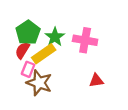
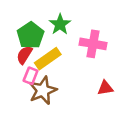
green star: (55, 37) -> (60, 24), moved
brown star: (39, 83) -> (43, 90), turned 30

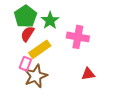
green pentagon: (31, 35) -> (25, 16), moved
red semicircle: (24, 55) -> (27, 34), moved

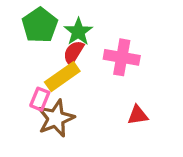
red semicircle: (27, 34) -> (74, 53), moved

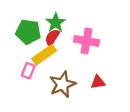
green pentagon: (40, 25) -> (28, 32), moved, turned -30
brown star: (56, 118) -> (62, 84), moved

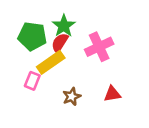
pink cross: (86, 41) -> (99, 47), turned -35
brown star: (62, 84) -> (72, 97), size x0.6

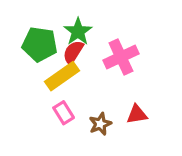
pink rectangle: (32, 81) -> (64, 113), moved, turned -54
brown star: (72, 97) -> (100, 124), moved

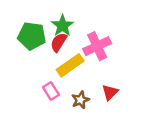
yellow rectangle: (62, 76) -> (70, 65), moved
red triangle: (137, 114) -> (110, 92), turned -36

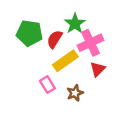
green star: (62, 26) -> (75, 24), moved
red triangle: (110, 92) -> (98, 69), moved

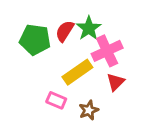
red semicircle: (55, 39) -> (65, 31), moved
pink rectangle: (47, 85) -> (56, 100), turned -35

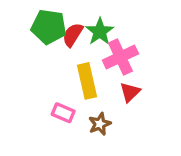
green pentagon: (35, 40) -> (49, 27), moved
yellow rectangle: (77, 72) -> (87, 81), turned -68

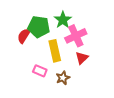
green pentagon: (49, 27) -> (39, 27), moved
red semicircle: (73, 35) -> (24, 36), moved

